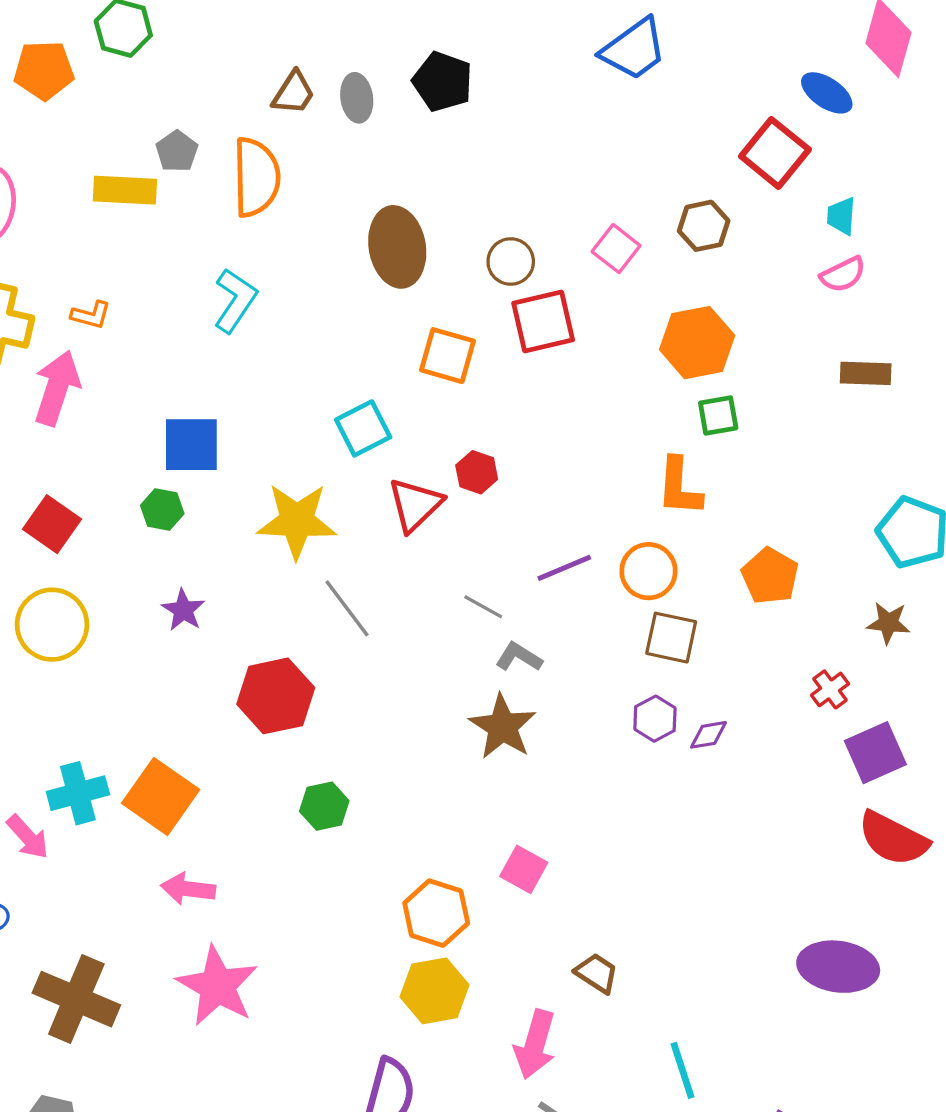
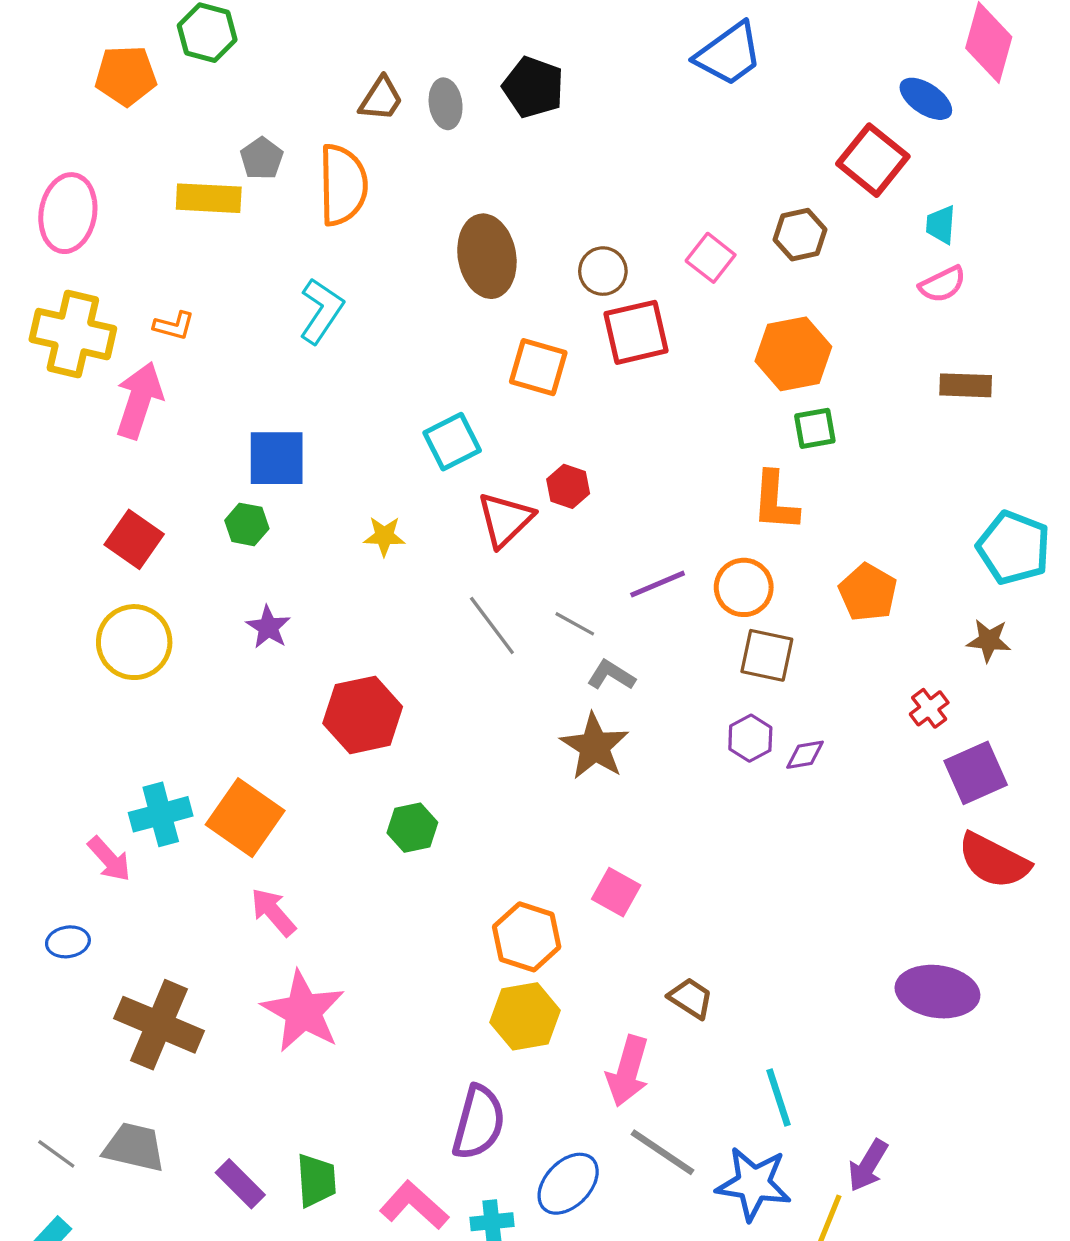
yellow star: (297, 521) -> (384, 536), size x0.5
gray line: (347, 608) -> (492, 626), moved
pink arrow: (188, 889) -> (273, 912), turned 42

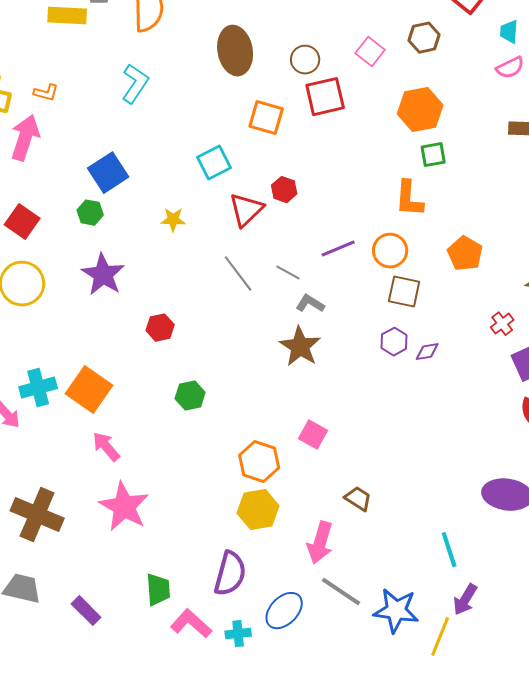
blue square: (277, 458) -> (108, 173), turned -33
purple star: (268, 627) -> (103, 275), size x1.6
red hexagon: (363, 715) -> (160, 328), size x0.6
cyan line: (778, 1098) -> (449, 550), moved
green trapezoid: (316, 1180) -> (158, 590), moved

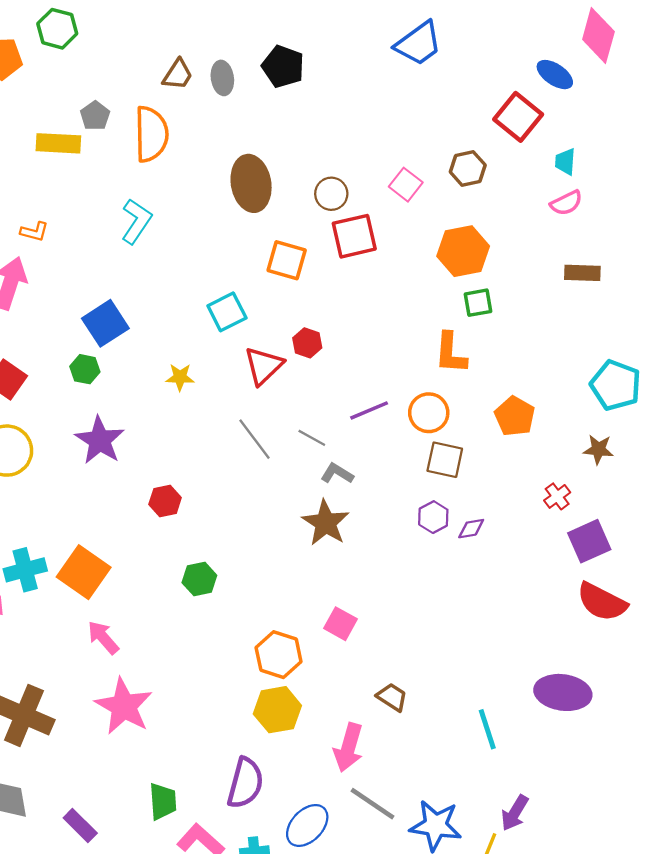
cyan line: (449, 550) -> (487, 729), moved

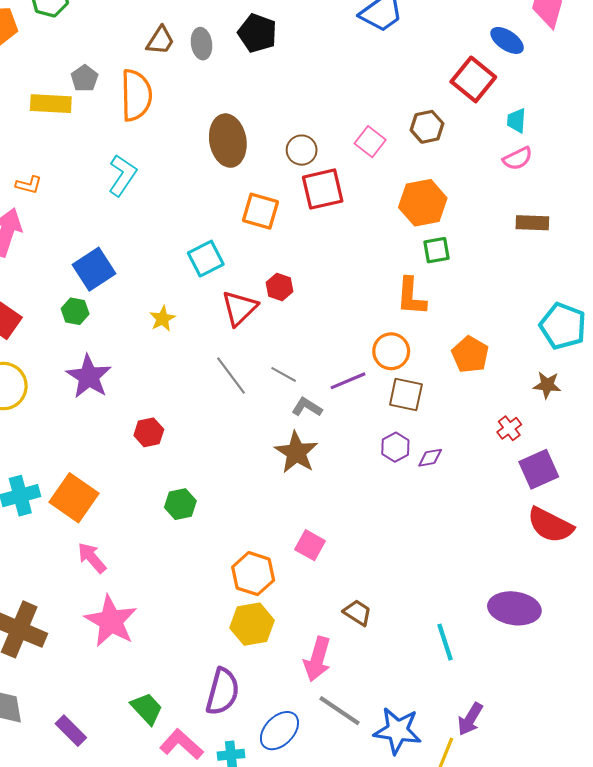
yellow star: (180, 377) -> (163, 319), turned -30
purple line: (369, 410) -> (348, 381), moved
green trapezoid: (163, 801) -> (147, 708), turned -39

